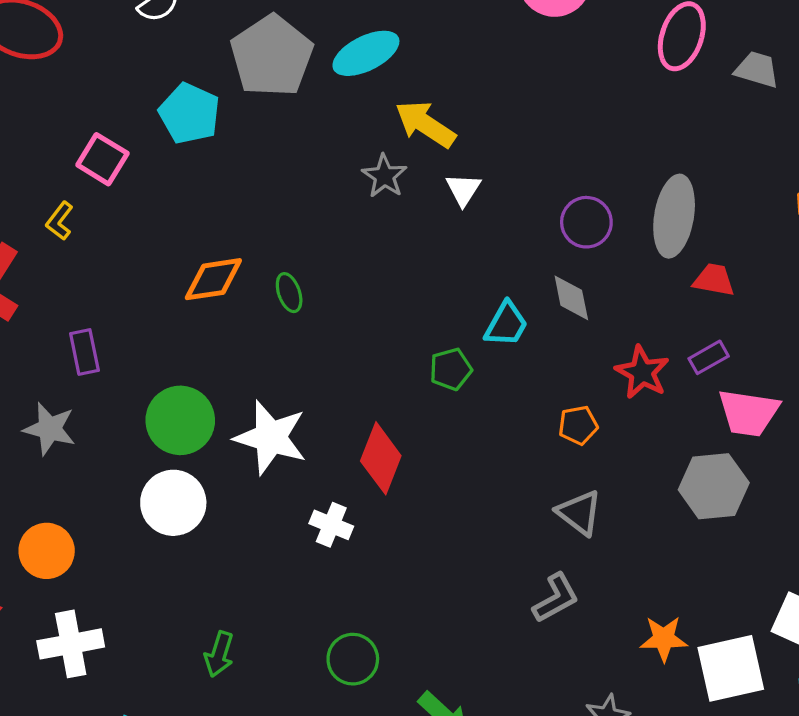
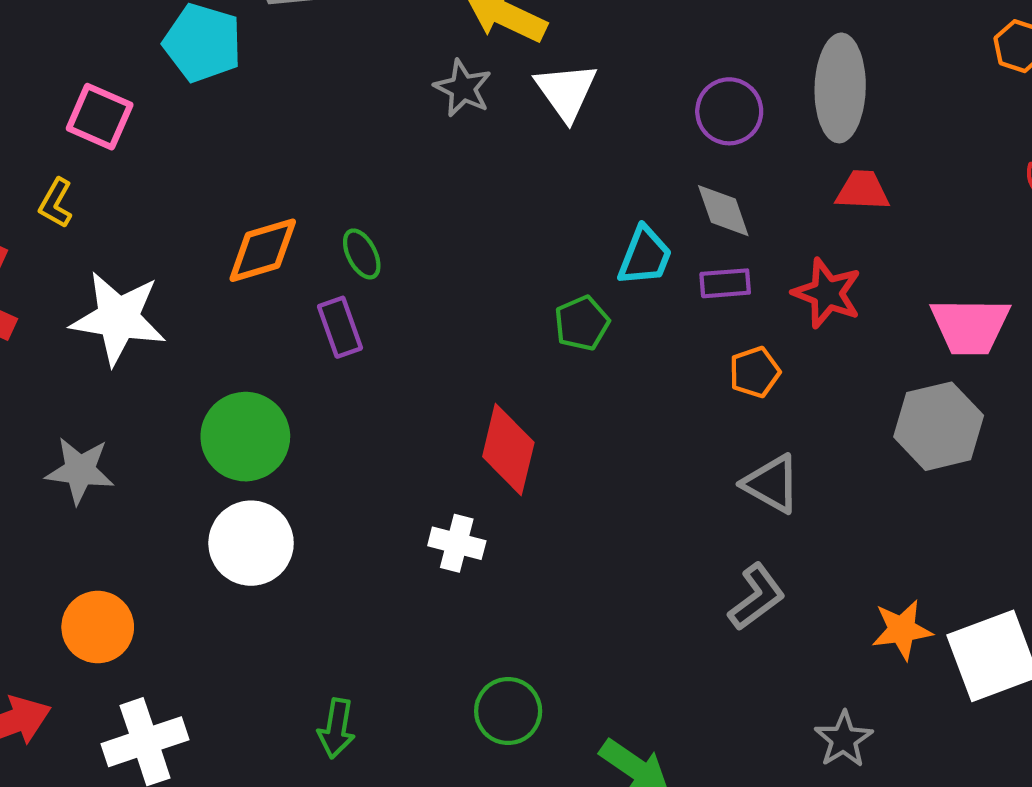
white triangle: (463, 189) -> (566, 91), size x1.4
red trapezoid: (714, 280) -> (863, 190), moved
purple rectangle: (84, 352) -> (340, 327), moved
purple rectangle: (709, 357) -> (725, 283), moved, turned 33
white star: (271, 437) -> (118, 318), moved

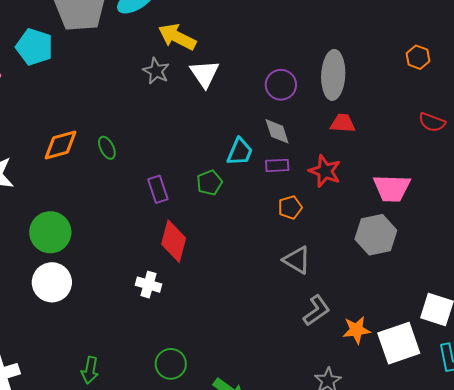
purple rectangle: (340, 327) -> (158, 189), moved
gray L-shape: (757, 597) -> (317, 310), moved

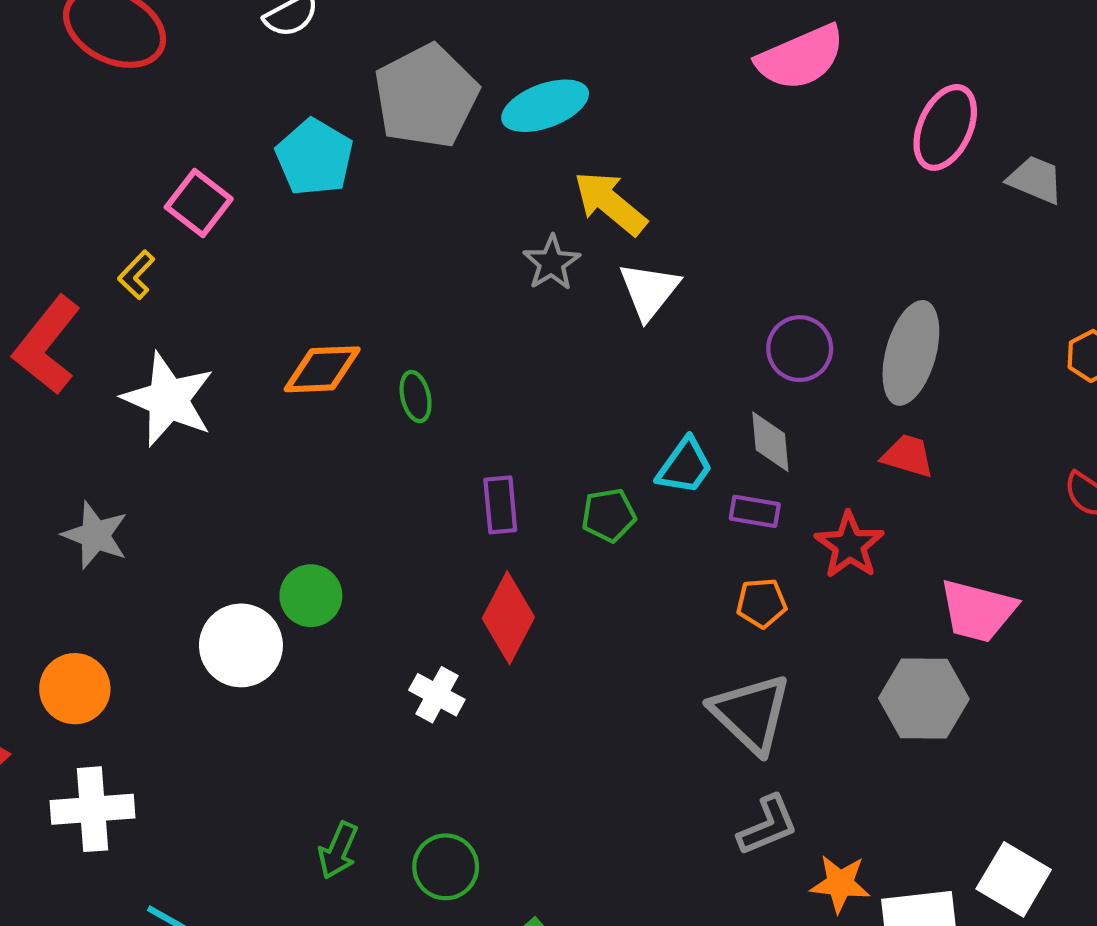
green circle: (50, 232) -> (311, 596), moved, size x0.7
gray triangle: (297, 260) -> (751, 713), size x1.4
green arrow: (90, 370) -> (338, 850), moved

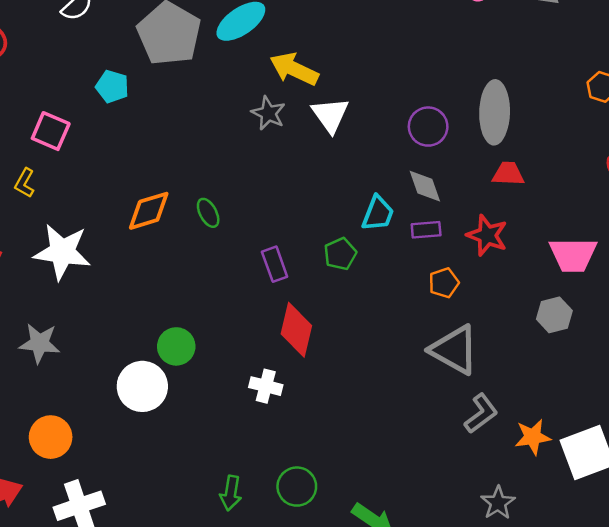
cyan pentagon: (315, 157) -> (112, 87), size x0.7
gray hexagon: (924, 699) -> (554, 315), size x0.7

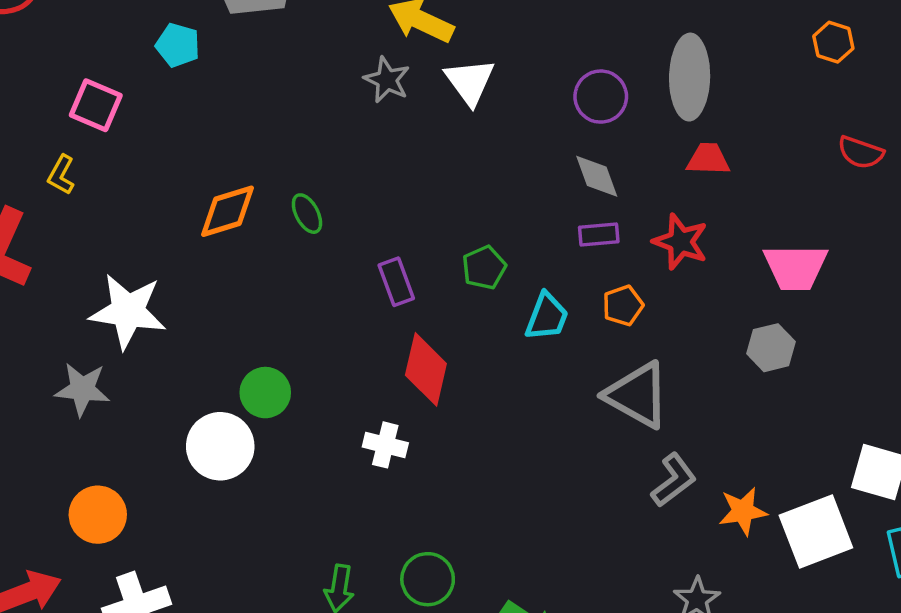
cyan trapezoid: (378, 213) -> (547, 317), moved
white star: (62, 252) -> (128, 311), moved

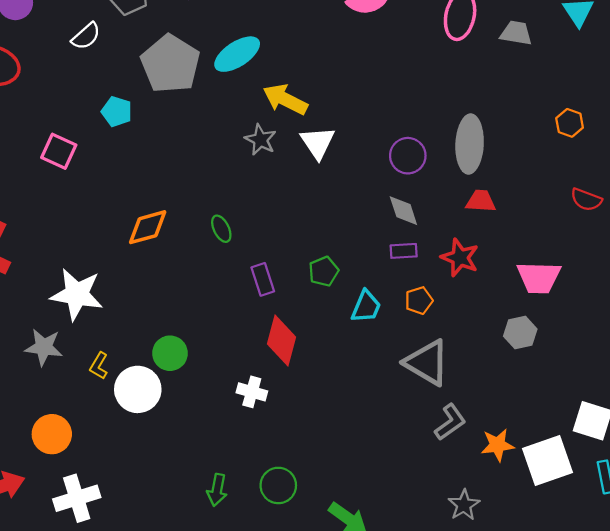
yellow L-shape: (61, 175) -> (99, 366), moved
green ellipse: (307, 214) -> (221, 229), moved

